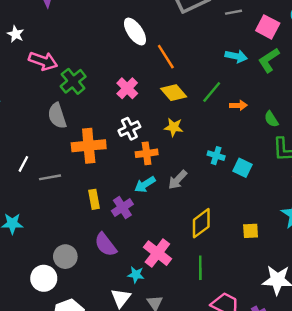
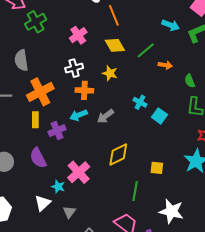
gray semicircle: (57, 116) -> (21, 60), moved
orange cross: (89, 146) -> (40, 92), moved, turned -32
green line: (200, 268) -> (135, 191), moved

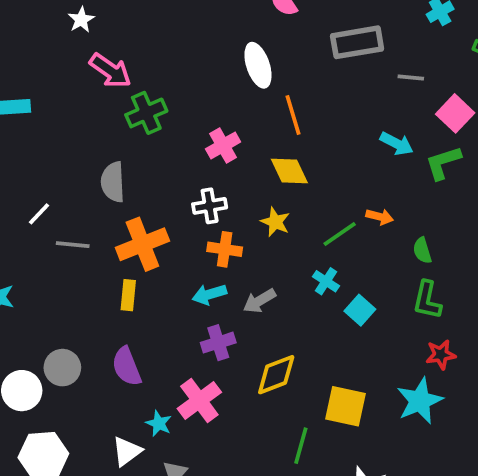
green line: (146, 50) -> (340, 234), moved
purple cross: (57, 131) -> (218, 343), moved
yellow square: (157, 168) -> (346, 406), size x1.6

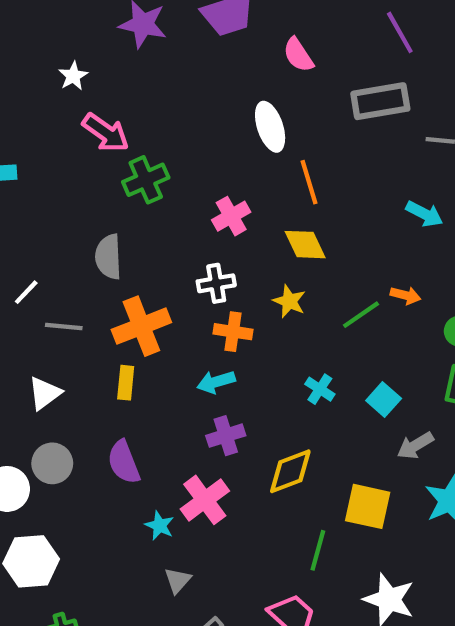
cyan cross: (326, 281) -> (320, 389), moved
gray arrow: (259, 301) -> (415, 446), moved
white triangle: (127, 451) -> (45, 393), moved

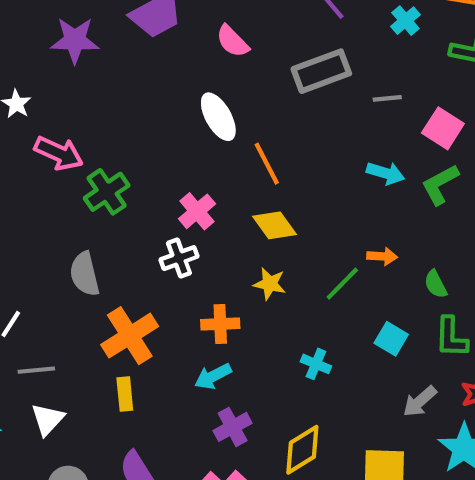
white cross: (216, 283) -> (179, 258), moved
gray line: (64, 326) -> (36, 370), moved
cyan square: (384, 399) -> (391, 339), moved

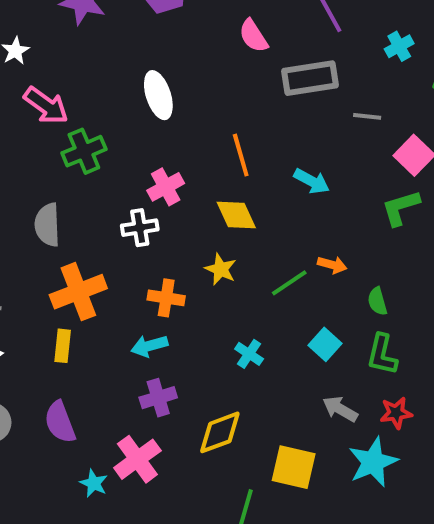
pink semicircle: (232, 41) -> (253, 36), moved
white ellipse: (218, 117) -> (158, 95), moved
cyan arrow: (385, 173) -> (312, 181), moved
gray arrow: (420, 401) -> (340, 409), turned 60

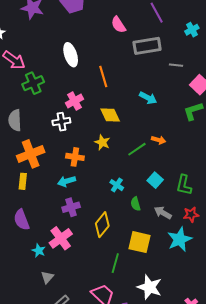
orange line: (241, 155) -> (103, 76), moved
green semicircle: (377, 301) -> (136, 204), moved
yellow diamond: (220, 432) -> (102, 225), turned -30

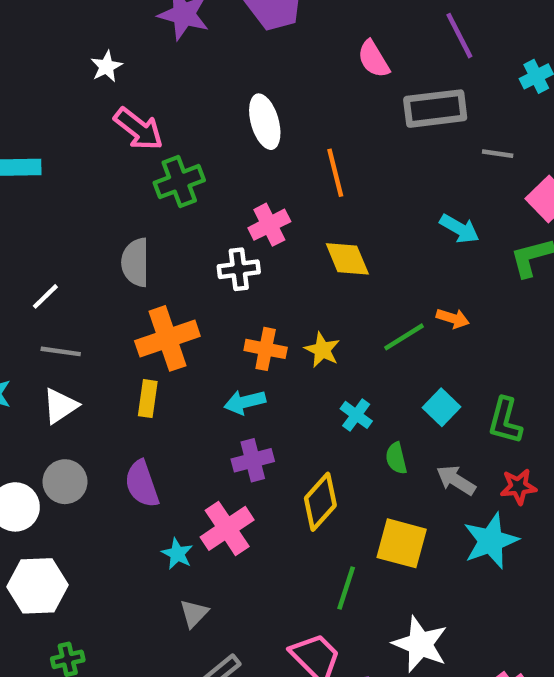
cyan arrow: (148, 98) -> (459, 229), moved
yellow star: (102, 142) -> (322, 350), moved

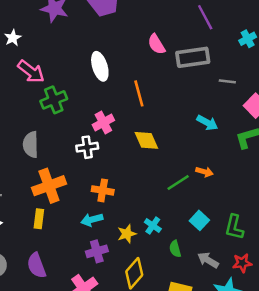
pink semicircle: (373, 59) -> (156, 44), moved
yellow star: (322, 350) -> (127, 234), moved, turned 30

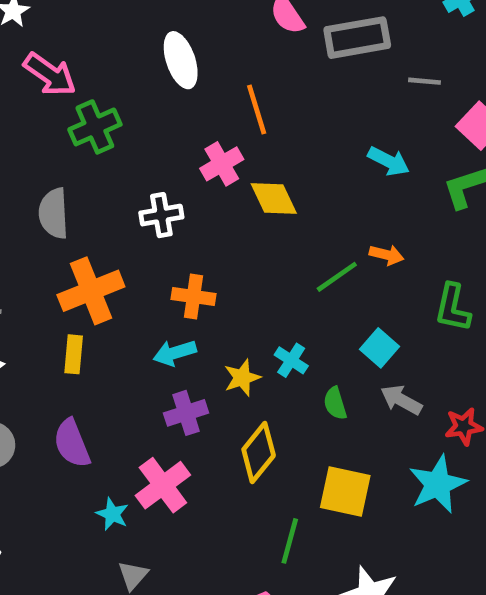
pink cross: (103, 123) -> (222, 164), moved
green L-shape: (234, 227) -> (453, 308), moved
gray arrow: (208, 260) -> (401, 400), moved

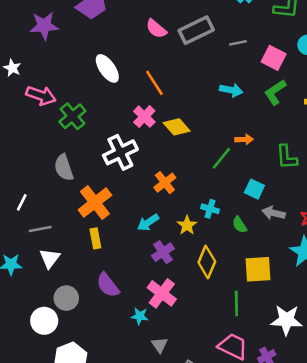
white cross: (161, 215) -> (120, 152), size x1.5
orange cross: (193, 296) -> (165, 183), moved, turned -30

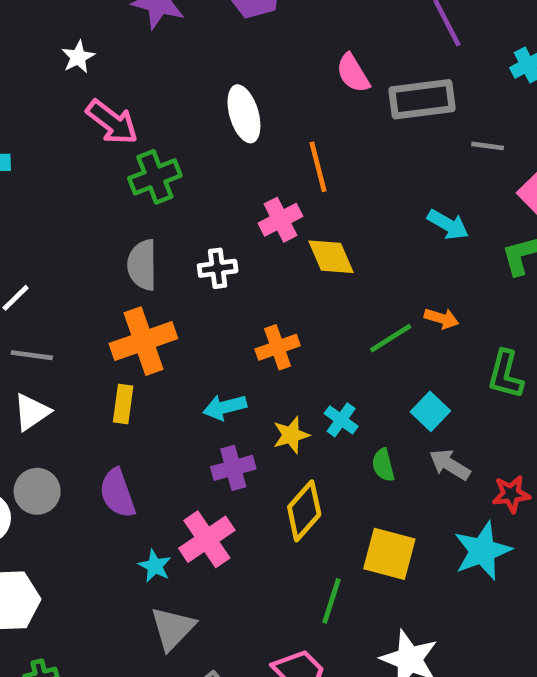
white cross: (120, 152) -> (218, 268), size x0.6
gray semicircle: (64, 168) -> (142, 265), moved
gray triangle: (160, 345) -> (173, 628), size x1.5

